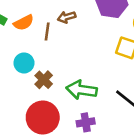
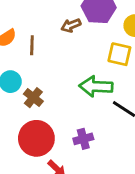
brown arrow: (67, 17) -> (71, 25), moved
green arrow: (82, 90) -> (96, 86), moved

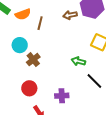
green arrow: (96, 86) -> (78, 61), size x0.6
red circle: (36, 138) -> (29, 88), size x0.6

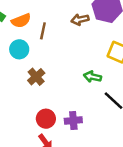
cyan circle: (20, 45) -> (19, 49), moved
red circle: (29, 88) -> (46, 119), moved

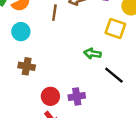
brown line: (43, 31) -> (54, 13), moved
brown cross: (36, 77) -> (27, 66), moved, turned -35

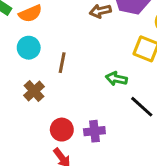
brown line: (54, 13) -> (62, 63), moved
brown cross: (27, 66) -> (34, 91), turned 35

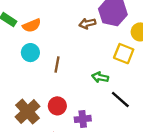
brown cross: (34, 91) -> (28, 112), moved, size x1.5
red circle: (62, 130) -> (57, 106), moved

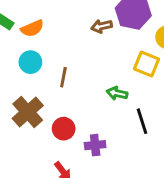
black line: (120, 100) -> (142, 121), turned 30
brown cross: (28, 112) -> (28, 112), moved

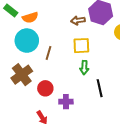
cyan circle: (30, 62) -> (27, 41), size x1.5
yellow square: (147, 64) -> (81, 46), moved, turned -30
green arrow: (117, 93) -> (84, 67), turned -104

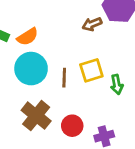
yellow square: (81, 46) -> (91, 70), moved

